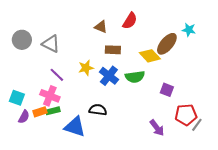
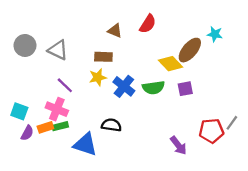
brown rectangle: (113, 50) -> (103, 57), moved
purple square: (167, 90) -> (185, 89), moved, turned -32
gray line: (197, 125) -> (232, 123), moved

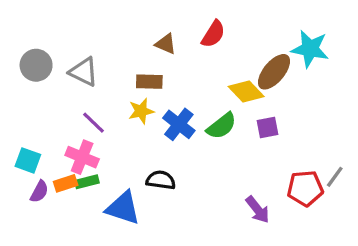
cyan star: (215, 34) -> (310, 49), size x1.6
green semicircle: (153, 88) -> (221, 126), turned -30

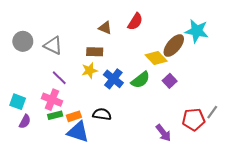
purple square: (267, 128) -> (170, 81), turned -32
orange rectangle: (66, 183) -> (74, 116), moved

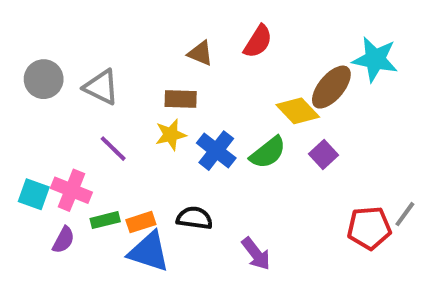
pink cross: (52, 100) -> (71, 190), moved
purple semicircle: (25, 122) -> (63, 240), moved
purple arrow: (163, 133) -> (256, 254), moved

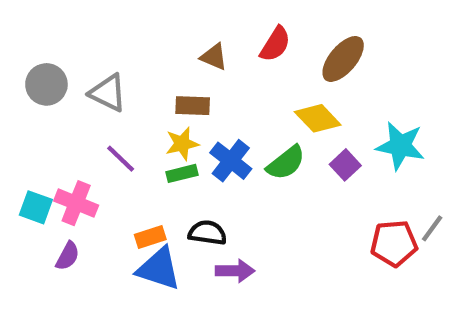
cyan star: (375, 59) -> (400, 146), moved
brown ellipse: (331, 87) -> (343, 59), moved
green rectangle: (105, 220) -> (182, 173), moved
purple arrow: (256, 254) -> (235, 271), moved, turned -52

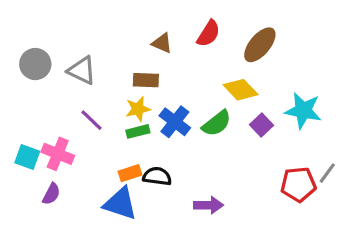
orange rectangle: (150, 237) -> (130, 173), moved
purple arrow: (235, 271) -> (209, 205), moved

